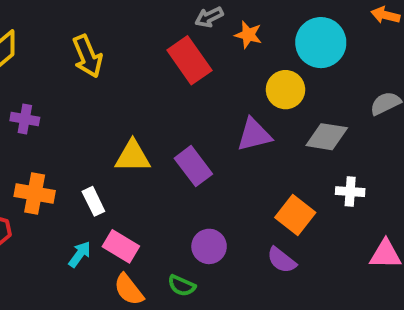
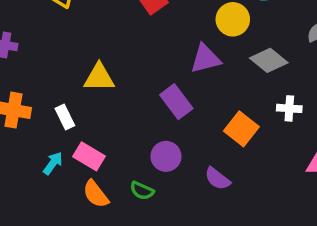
gray diamond: (327, 137) -> (269, 60), turned 30
purple rectangle: (193, 166) -> (176, 102), moved
purple semicircle: (282, 260) -> (217, 179), moved

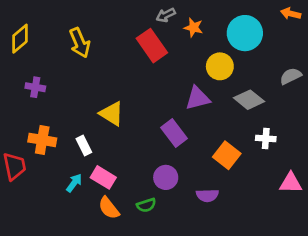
yellow triangle: (99, 78) -> (112, 114), turned 32
purple semicircle: (217, 179) -> (207, 195), turned -40
green semicircle: (142, 191) -> (146, 205), turned -42

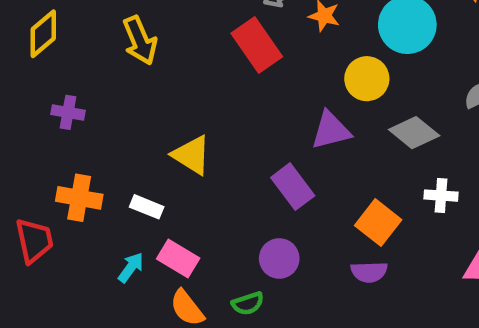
white rectangle: (84, 145) -> (147, 207), turned -42
purple semicircle: (207, 195) -> (369, 272), moved

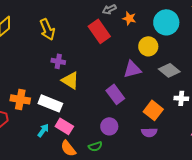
purple cross: (68, 112) -> (58, 61), moved
white rectangle: (147, 207) -> (50, 103), size x1.6

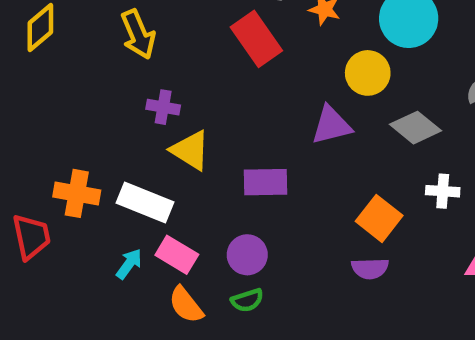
purple rectangle: (115, 94) -> (265, 182), moved, turned -54
purple circle: (109, 126) -> (247, 255), moved

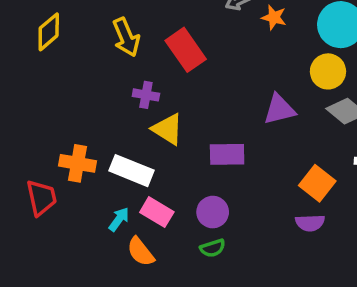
red rectangle: (256, 39) -> (186, 50), moved
yellow circle: (368, 73) -> (328, 71), moved
orange semicircle: (186, 305) -> (141, 252), moved

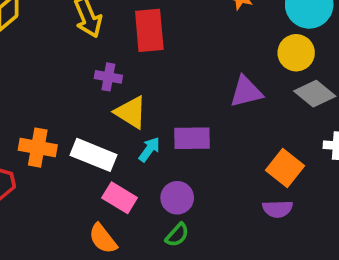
red rectangle: (186, 50) -> (149, 30), turned 30
cyan arrow: (119, 219) -> (149, 149), moved
green semicircle: (213, 248) -> (177, 235), turned -30

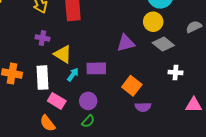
purple cross: (108, 77) -> (42, 38), moved
white rectangle: (94, 155) -> (42, 78), turned 65
orange square: (285, 168) -> (132, 86), moved

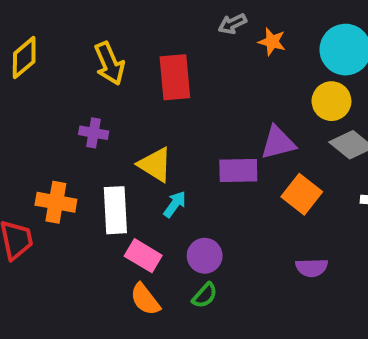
purple cross: (42, 38) -> (94, 133), moved
purple rectangle: (96, 68) -> (238, 170), moved
orange square: (132, 86) -> (302, 194), moved
orange semicircle: (48, 123) -> (145, 299), moved

